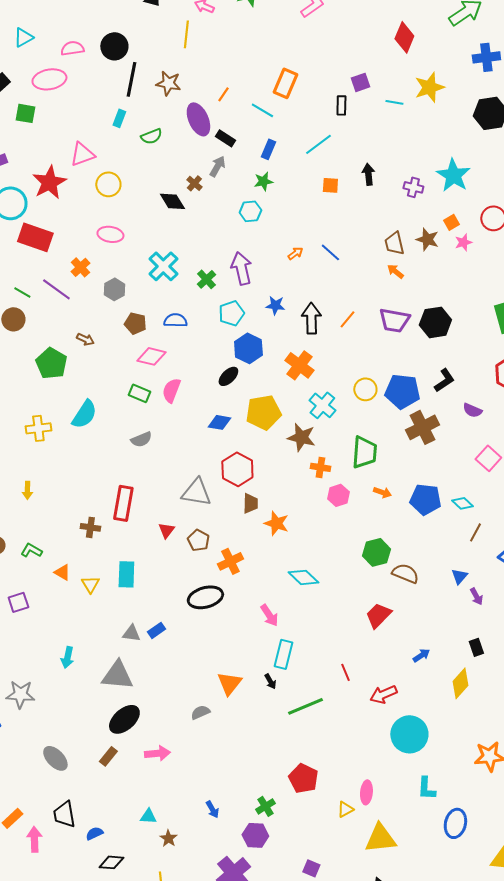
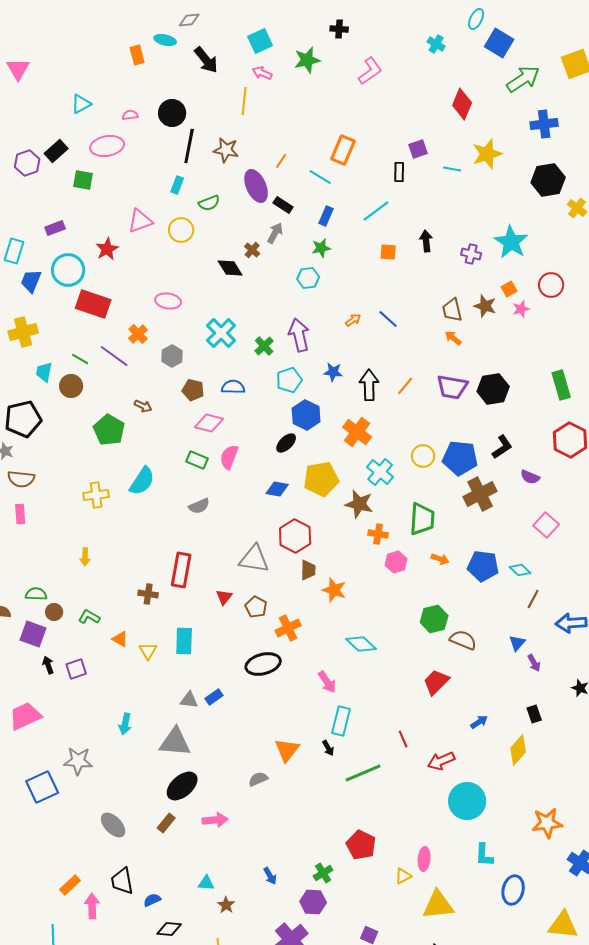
pink semicircle: (72, 48) -> (130, 115), size x0.7
red star: (49, 182) -> (107, 249), size x0.7
yellow circle: (108, 184) -> (181, 230), moved

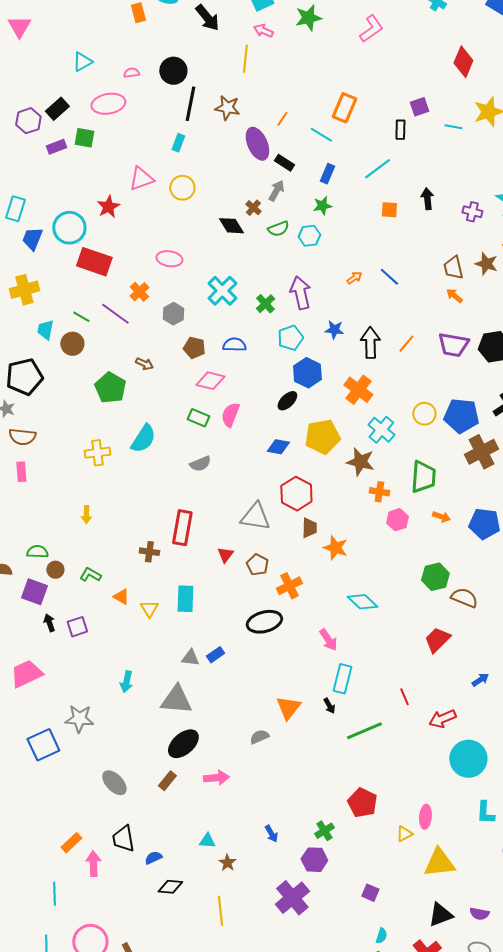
green semicircle: (209, 203) -> (278, 229), moved
purple rectangle: (55, 228) -> (56, 147), moved

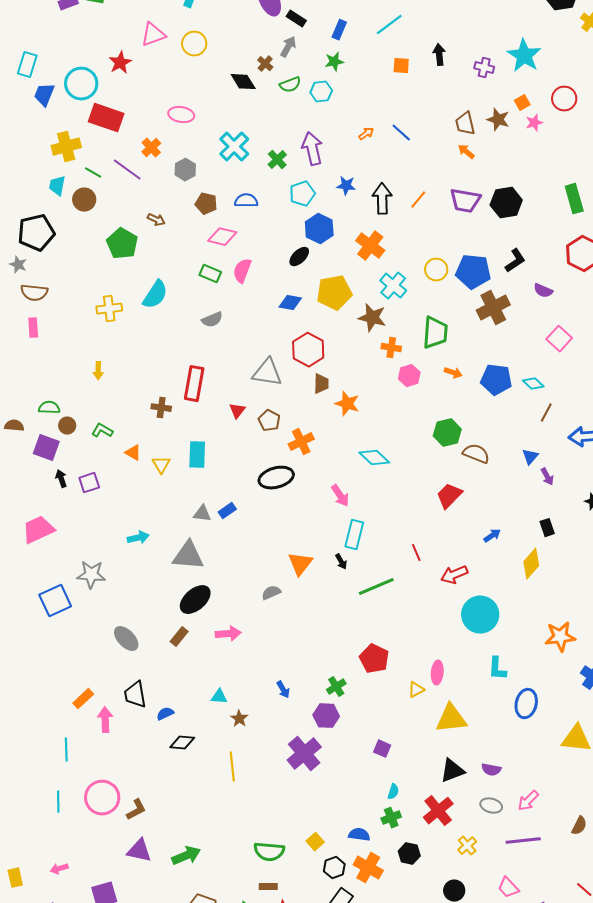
yellow cross: (24, 290) -> (66, 147), moved
cyan arrow: (126, 682) -> (138, 538), turned -115

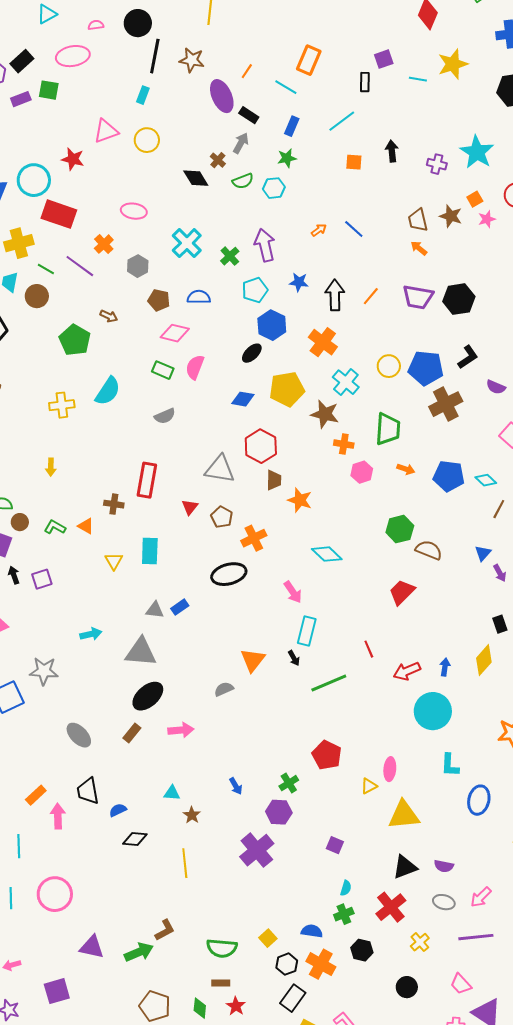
red star: (120, 63) -> (73, 159), turned -30
orange triangle: (133, 453) -> (86, 526), moved
blue arrow: (492, 536) -> (445, 667), moved, turned -48
brown L-shape: (136, 810) -> (165, 930), moved

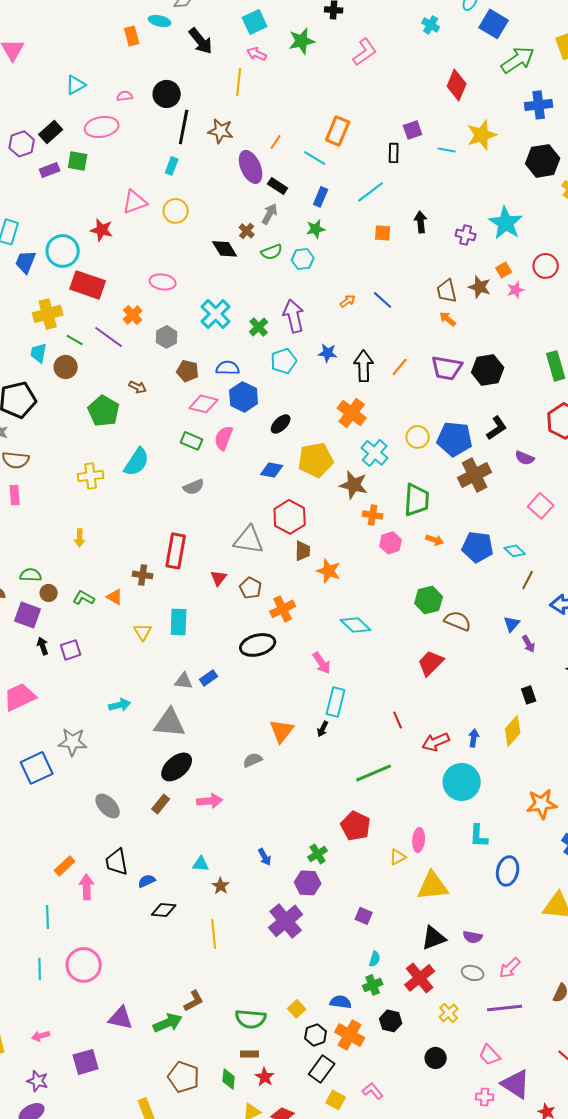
blue hexagon: (272, 325) -> (244, 397), moved
black arrow: (294, 658) -> (323, 729), turned 56
green line: (329, 683) -> (374, 773), moved

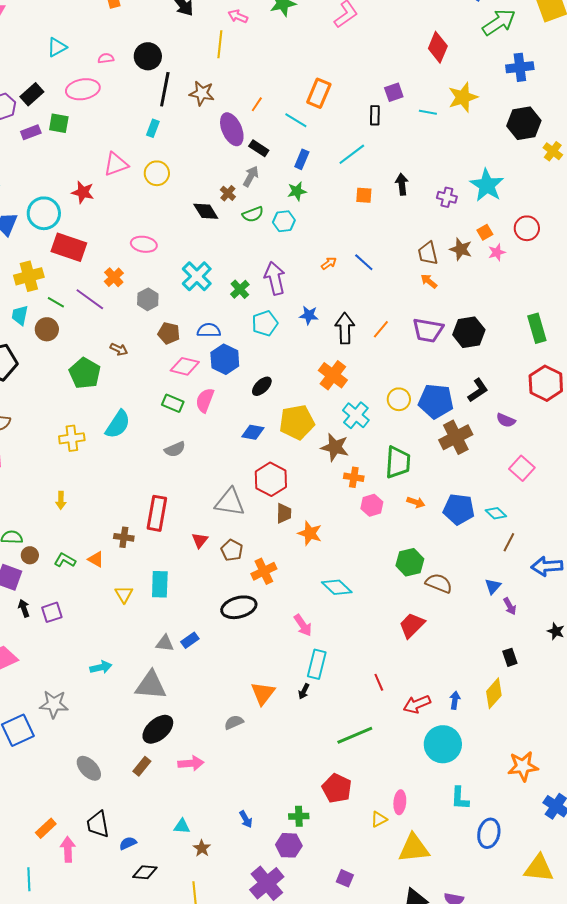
green cross: (318, 854) -> (299, 816), turned 30

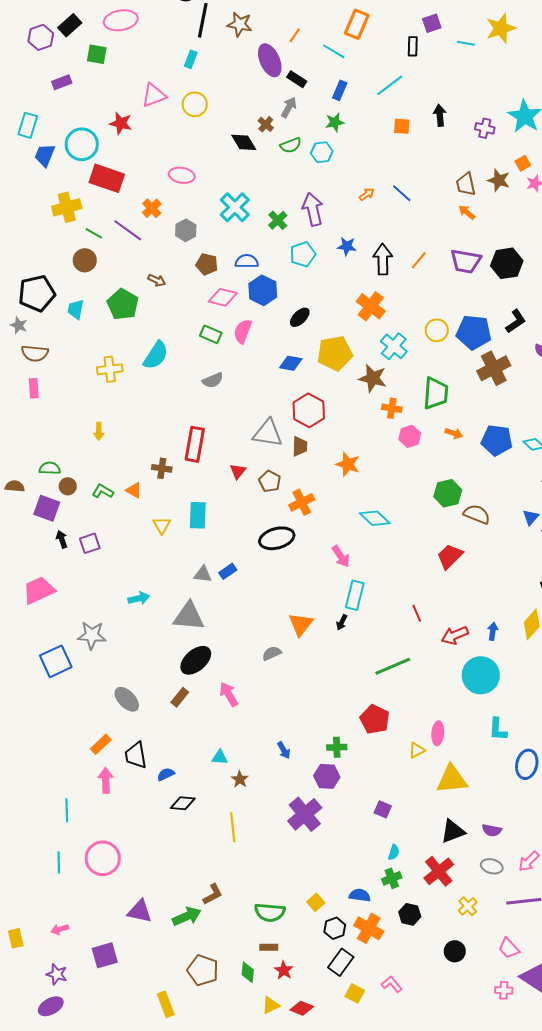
purple rectangle: (31, 132) -> (62, 82), moved
cyan trapezoid: (20, 315) -> (76, 309), moved
brown trapezoid: (284, 513) -> (300, 446), moved
pink arrow: (191, 763) -> (229, 694), turned -115
orange rectangle: (46, 828) -> (101, 744), moved

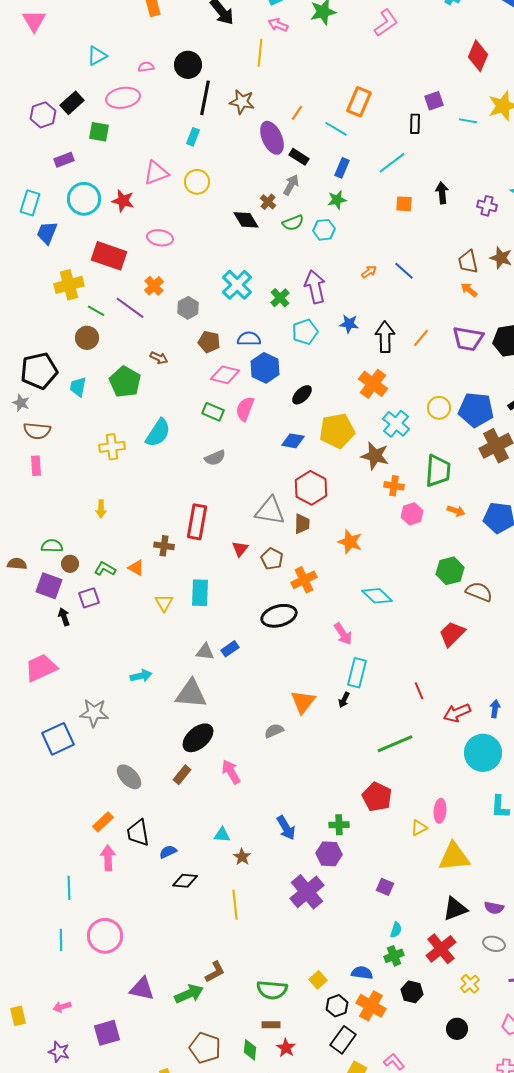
cyan circle: (82, 144) -> (84, 199), moved
pink ellipse: (182, 175) -> (160, 238), moved
purple square: (90, 543) -> (89, 598), moved
blue arrow: (284, 750) -> (286, 828), size x1.4

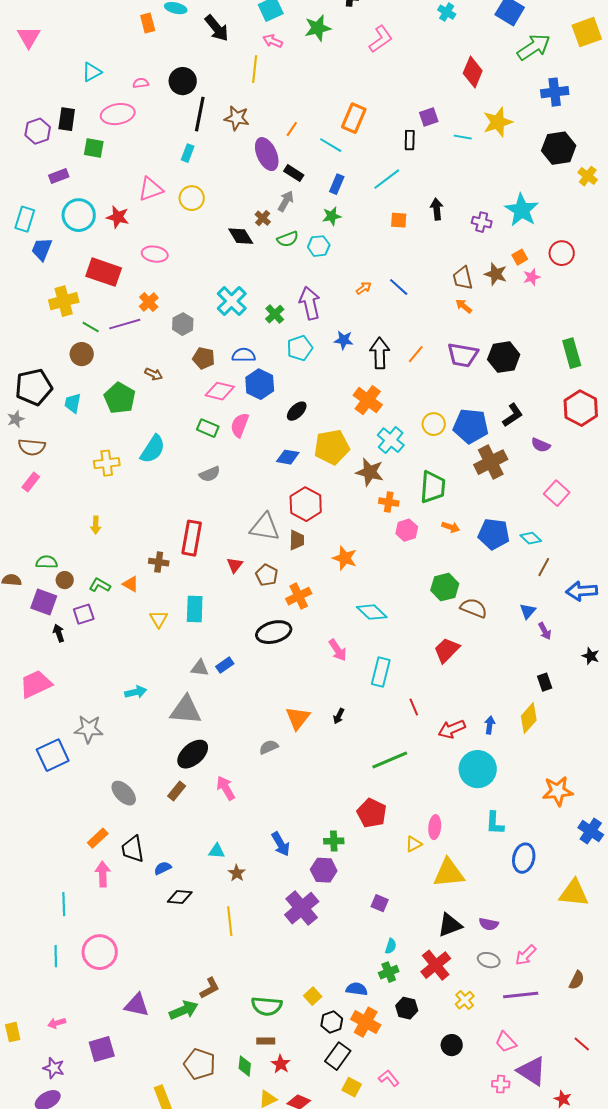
black rectangle: (72, 103) -> (67, 119), turned -40
purple line: (130, 308) -> (125, 324), turned -52
gray star: (21, 403) -> (16, 419), turned 30
pink rectangle: (36, 466) -> (31, 482), turned 42
cyan rectangle: (357, 673) -> (381, 672), moved

